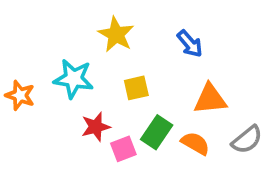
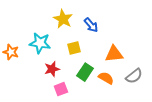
blue arrow: (190, 44) -> (91, 25), moved
pink square: (123, 149) -> (61, 89), moved

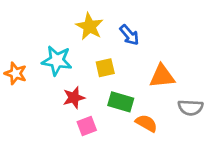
green rectangle: (85, 72) -> (121, 102), turned 72
gray semicircle: (134, 76) -> (190, 108), turned 42
orange semicircle: (106, 78) -> (146, 123), moved

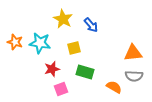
orange star: (16, 73) -> (15, 42), moved
orange triangle: (162, 76) -> (133, 53), moved
orange semicircle: (146, 123) -> (114, 87), moved

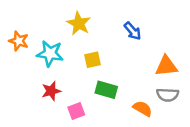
blue arrow: (91, 25) -> (133, 31), moved
orange star: (15, 42) -> (19, 41), moved
red star: (52, 69) -> (51, 91), moved

